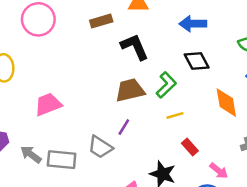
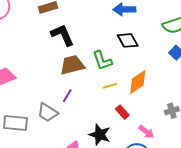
black L-shape: (135, 47) -> (62, 35), moved
green L-shape: (166, 85) -> (102, 60), turned 115
orange diamond: (226, 103) -> (138, 82), moved, turned 65

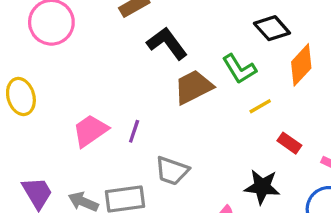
orange diamond: (138, 82) -> (301, 65), moved
purple line: (67, 96) -> (134, 131), moved

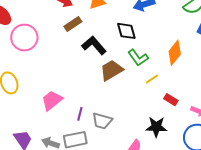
black diamond: (272, 28) -> (126, 31), moved, turned 30
purple line: (134, 131) -> (80, 114), moved

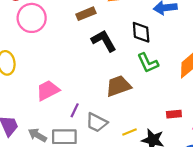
brown trapezoid: (111, 70) -> (118, 86), moved
yellow line: (152, 79) -> (130, 132), moved
red rectangle: (171, 100) -> (174, 114), turned -48

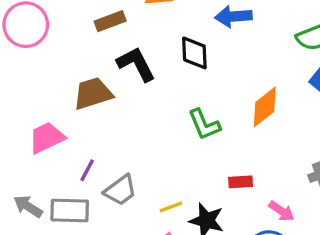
green L-shape: (148, 63) -> (204, 125), moved
brown trapezoid: (118, 86) -> (93, 93), moved
gray trapezoid: (97, 122) -> (120, 190), turned -65

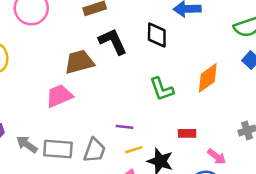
pink trapezoid: (47, 138) -> (59, 96), moved
purple line: (87, 170) -> (125, 127), moved, turned 66
gray trapezoid: (120, 190) -> (94, 150), moved, turned -36

